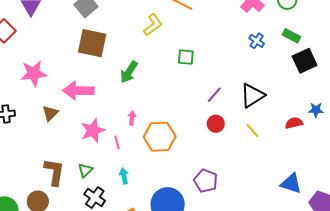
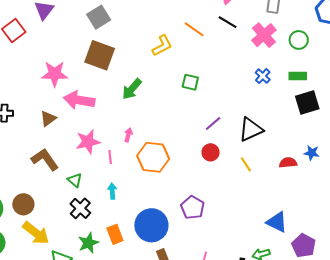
green rectangle: (291, 36) -> (298, 76), turned -36
pink star: (34, 73) -> (55, 74), moved
green triangle: (85, 170) -> (75, 180), turned -42
brown L-shape: (54, 172) -> (45, 159), moved, turned -52

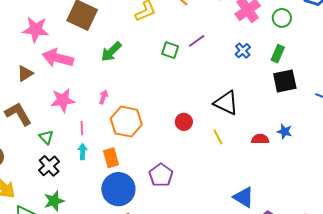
green rectangle: (298, 76) -> (278, 54), turned -72
purple line: (213, 123) -> (197, 41), moved
black triangle: (251, 130) -> (226, 103), turned 44
pink line: (110, 157) -> (82, 128), moved
orange rectangle: (115, 234) -> (111, 158), moved

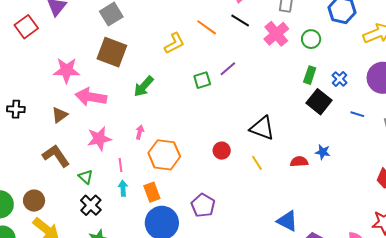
green square: (170, 50) -> (202, 80), turned -30
blue cross: (243, 51) -> (340, 79), moved
black square: (285, 81) -> (319, 102), turned -35

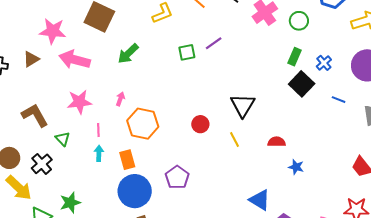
brown triangle: (60, 115) -> (31, 59), moved
black triangle: (262, 128) -> (243, 105), turned 36
blue star: (323, 152) -> (296, 167), moved
black cross: (91, 205) -> (42, 164), moved

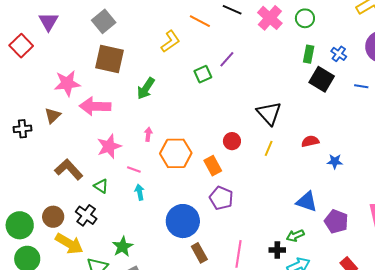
pink line: (98, 130) -> (134, 170), turned -56
yellow line: (234, 139) -> (269, 148), turned 63
orange rectangle: (127, 160) -> (213, 166), moved

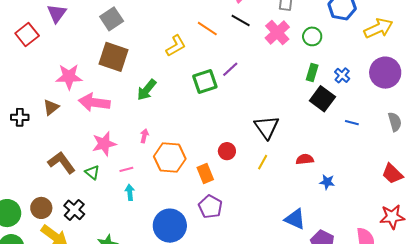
green square: (203, 74) -> (205, 81), size x1.4
blue line: (361, 86) -> (352, 123), moved
pink line: (134, 170) -> (126, 169), turned -40
green triangle: (101, 186) -> (92, 172), moved

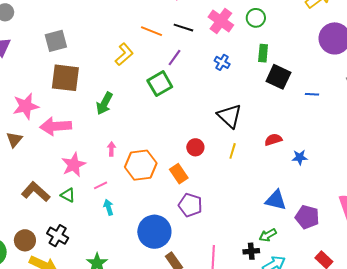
gray square: (112, 19) -> (56, 41), turned 30
black line: (241, 20) -> (183, 28), moved
purple line: (230, 69) -> (175, 58), moved
blue cross: (342, 75) -> (222, 62), moved

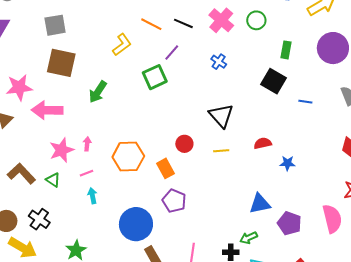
green rectangle: (263, 53) -> (286, 50), moved
pink arrow: (111, 149) -> (87, 144), moved
yellow line: (233, 151) -> (221, 151), turned 63
blue triangle: (276, 200) -> (260, 204), turned -30

